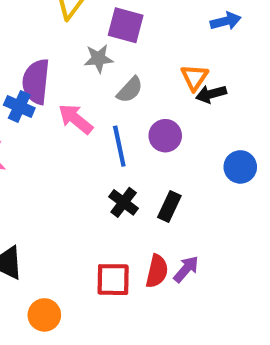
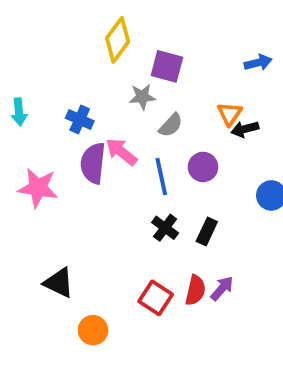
purple semicircle: (36, 81) -> (93, 163), moved
blue cross: (19, 107) -> (80, 120), moved
red square: (113, 280) -> (156, 298), turned 32

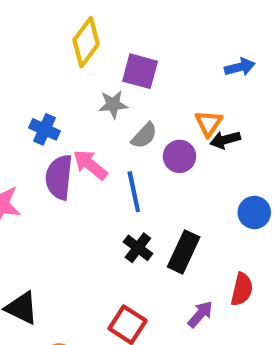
purple circle: (203, 167) -> (180, 156), moved
black rectangle: (207, 231) -> (184, 252), size x1.4
red semicircle: (195, 290) -> (242, 289), moved

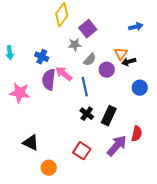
purple square: (140, 71) -> (88, 29), turned 36
blue circle: (254, 212) -> (140, 88), moved
purple arrow: (200, 314) -> (117, 146), size x1.6

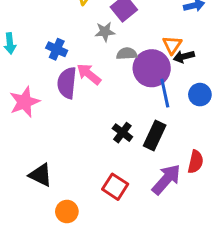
gray semicircle: (90, 60) -> (127, 54), turned -136
purple circle: (107, 70) -> (152, 68), size x1.6
blue line: (85, 87) -> (165, 93), moved
pink star: (20, 93) -> (24, 102), turned -30

